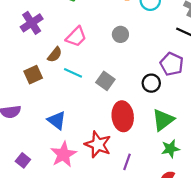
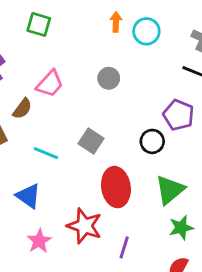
cyan line: (73, 73) -> (46, 153), moved
pink star: (63, 154) -> (39, 241), size x0.7

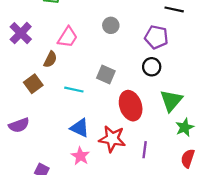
purple pentagon: (178, 115) -> (156, 37), moved
blue triangle: (28, 196) -> (80, 128), moved

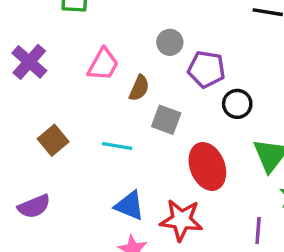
purple pentagon: (156, 37) -> (206, 69), moved
brown semicircle: (50, 59) -> (139, 88), moved
purple line: (145, 150) -> (258, 231), moved

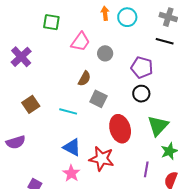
pink trapezoid: (103, 64) -> (80, 42), moved
purple pentagon: (206, 69) -> (142, 67), moved

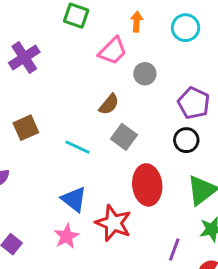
orange arrow: (105, 13) -> (137, 22), moved

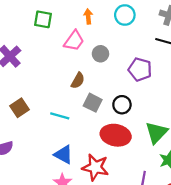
black circle: (186, 140) -> (122, 105), moved
red ellipse: (147, 185) -> (116, 135), turned -64

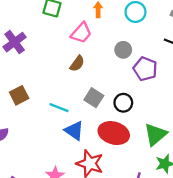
gray circle: (100, 54) -> (123, 50), moved
brown semicircle: (78, 81) -> (77, 64), moved
blue triangle: (64, 155) -> (74, 131), moved

